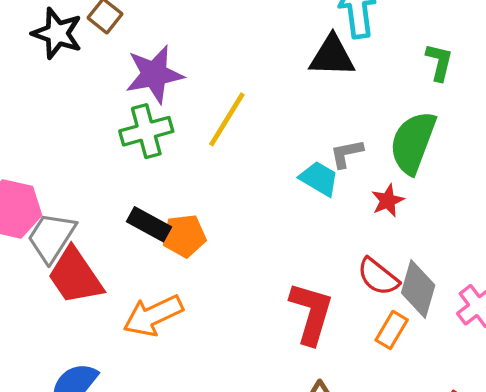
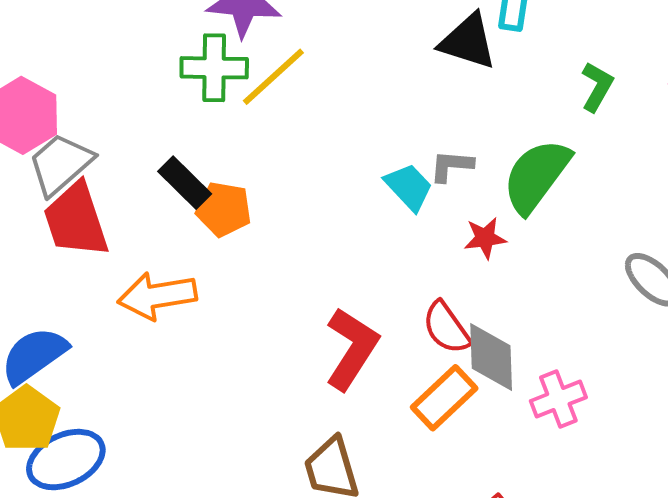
yellow line: (227, 119) -> (273, 77), moved
gray diamond: (418, 289) -> (491, 357), turned -34
orange rectangle: (392, 330) -> (444, 398), size x1.4

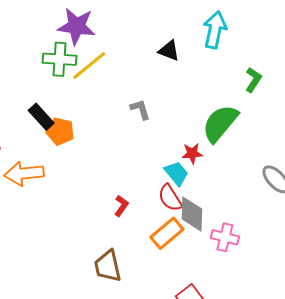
black triangle: (468, 41) -> (169, 51), moved, size x0.7
gray L-shape: (451, 166) -> (140, 109), moved, turned 65
cyan trapezoid: (409, 187) -> (176, 173), moved
red L-shape: (352, 349) -> (121, 206), size x0.5
pink cross: (558, 399) -> (225, 237), turned 32

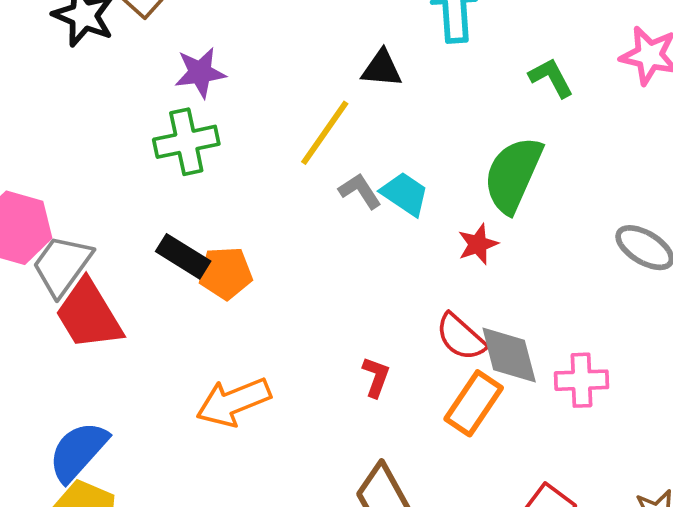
purple star: (77, 26) -> (200, 73), size x0.7
yellow line: (89, 65) -> (325, 133), moved
green L-shape: (253, 80) -> (551, 78), turned -45
orange arrow: (24, 173) -> (233, 402), moved
cyan trapezoid: (176, 173) -> (405, 194), moved

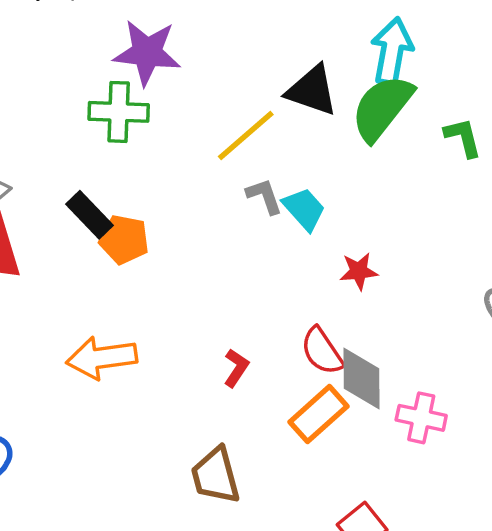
black triangle: (382, 69) -> (312, 91), size x1.4
purple star: (200, 73) -> (147, 53), size x1.4
green semicircle: (513, 175) -> (382, 108), moved

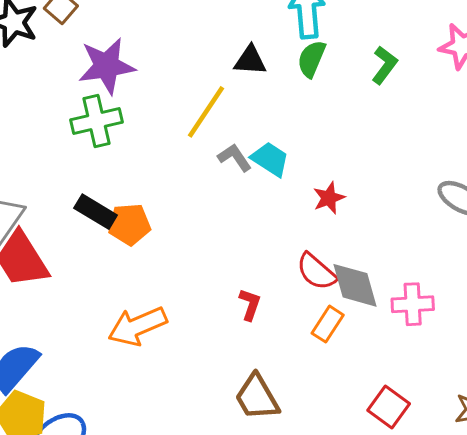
black triangle: (312, 91) -> (250, 60), size x0.7
green semicircle: (382, 108) -> (311, 59), size x0.6
green L-shape: (463, 137) -> (384, 65), turned 66
orange rectangle: (318, 414) -> (328, 324), size x0.7

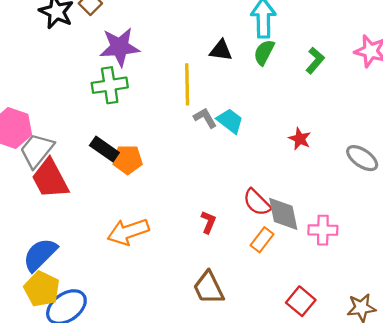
yellow line: (206, 112) -> (187, 84), turned -39
red star: (329, 198) -> (300, 139), moved, turned -30

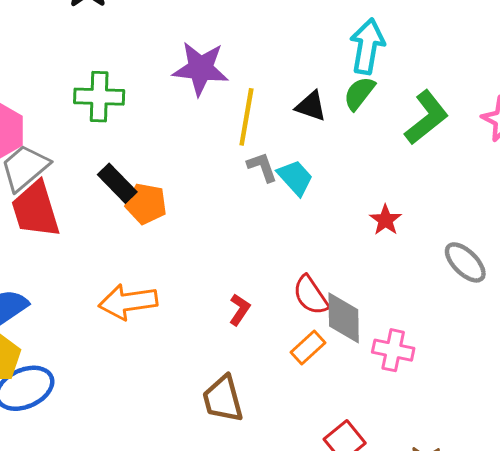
purple star: (120, 47) -> (201, 69), moved
black triangle: (221, 50) -> (311, 106), moved
green L-shape: (315, 60) -> (427, 118), size x1.5
green cross: (110, 85) -> (99, 97), moved

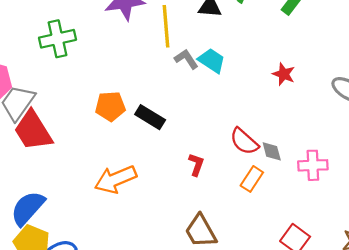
black rectangle: (117, 183) -> (150, 117), moved
gray diamond: (344, 318) -> (272, 151), size x0.6

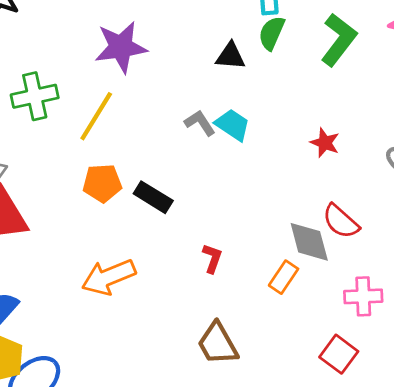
yellow line: (166, 26) -> (96, 116), moved, turned 36
red semicircle: (244, 141) -> (341, 221), moved
gray diamond: (272, 151) -> (309, 242), size x1.6
pink cross: (313, 165) -> (363, 296), moved

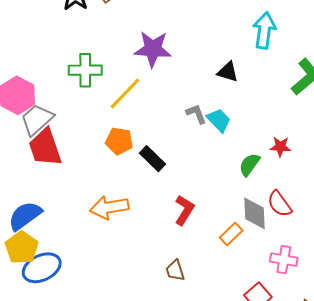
green semicircle: (272, 33) -> (249, 165), moved
red star: (325, 143) -> (280, 147), turned -30
red L-shape: (212, 258) -> (184, 210), size x1.4
brown trapezoid: (218, 344) -> (175, 270), size x0.7

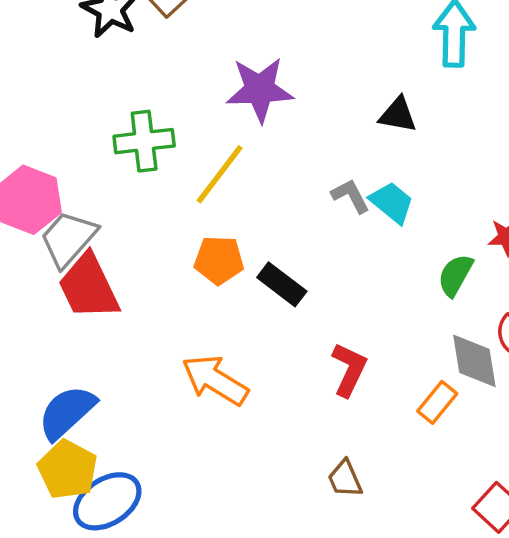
orange arrow: (109, 207) -> (215, 380), turned 48

